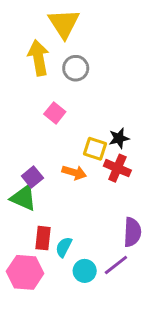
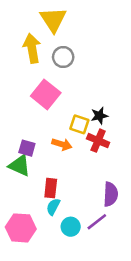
pink square: (55, 113) -> (46, 94), size x1.6
purple square: (32, 177) -> (27, 148), turned -35
red rectangle: (43, 238) -> (51, 188), moved

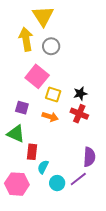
yellow square: (79, 124) -> (53, 95), moved
purple square: (27, 148) -> (22, 108), moved
red rectangle: (51, 188) -> (32, 152), moved

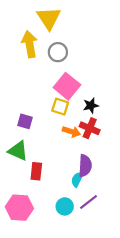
pink square: (37, 76) -> (67, 86), moved
orange arrow: (50, 117) -> (71, 132), moved
purple semicircle: (89, 157) -> (85, 166), moved
cyan semicircle: (43, 167) -> (77, 179), moved

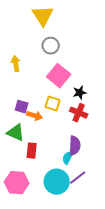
yellow arrow: (29, 44) -> (16, 64), moved, size x0.7
yellow square: (60, 107) -> (53, 104), moved
orange arrow: (71, 132) -> (35, 116), moved
cyan circle: (65, 206) -> (57, 182), size x1.6

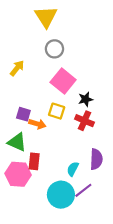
yellow arrow: (16, 64) -> (17, 68), turned 49
purple semicircle: (75, 146) -> (96, 159), moved
pink hexagon: (17, 183) -> (18, 174), moved

